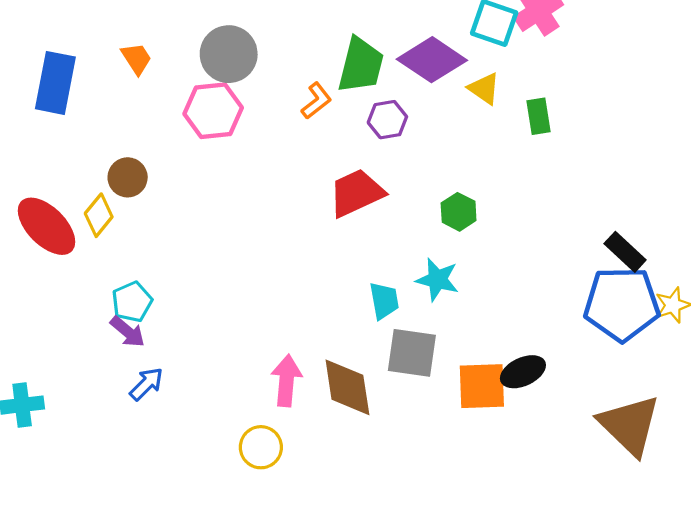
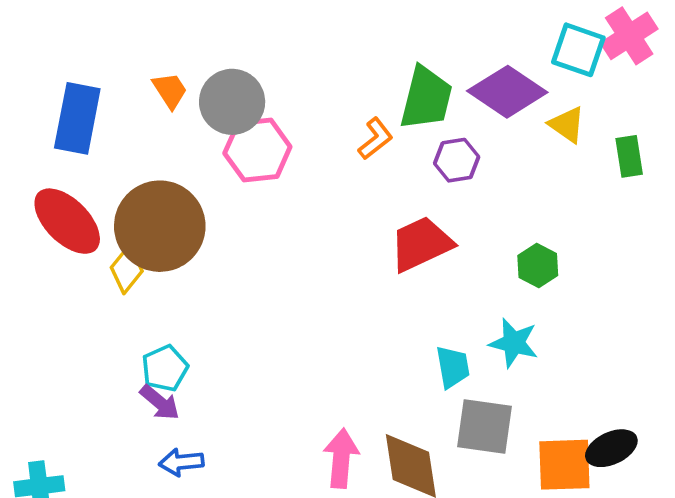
gray circle: (229, 54) -> (232, 102), moved
brown circle: (128, 177) -> (160, 226), size x2.0
red ellipse: (47, 226) -> (67, 221), moved
blue arrow: (146, 384) -> (181, 462), turned -141

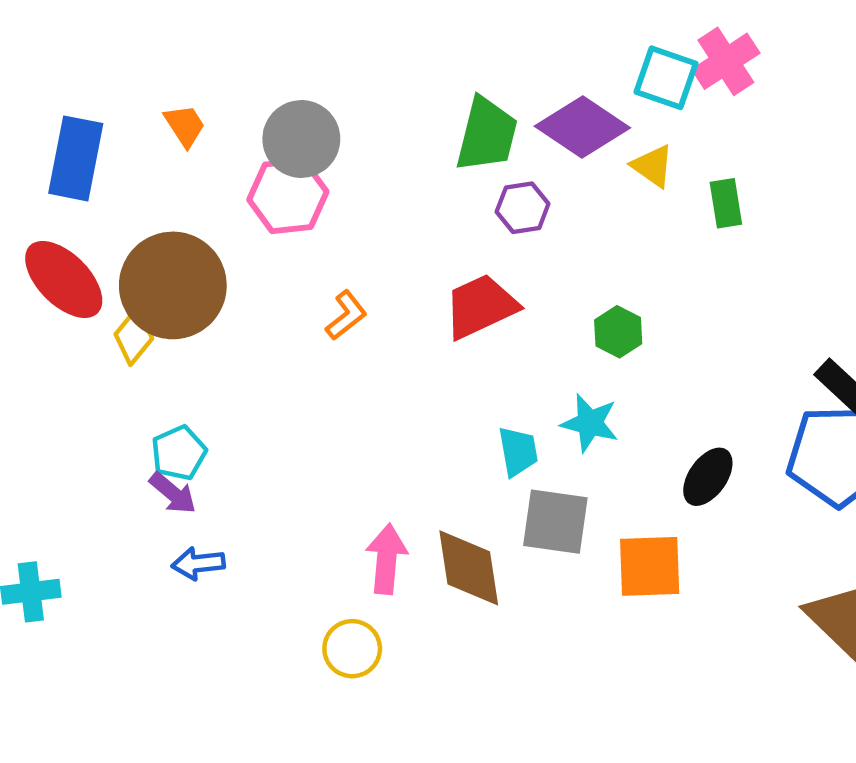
gray circle: (232, 102) -> (301, 139), moved
orange L-shape: (375, 139) -> (346, 315), moved
black ellipse: (611, 448) -> (708, 477), moved, turned -30

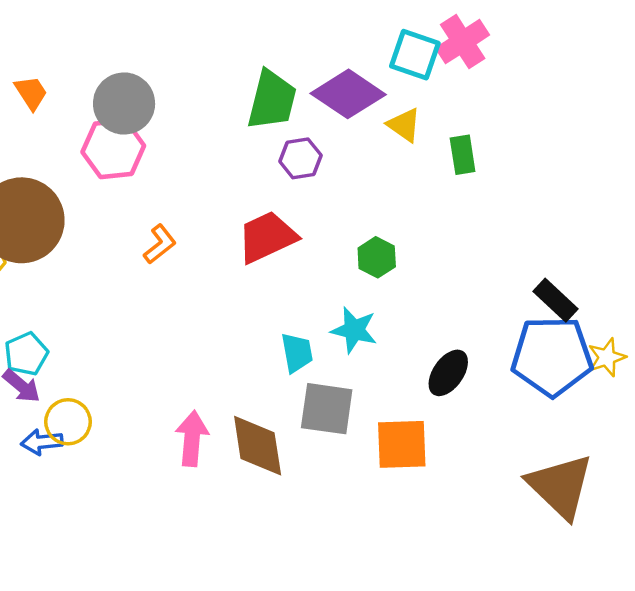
yellow circle: (352, 649) -> (68, 422), moved

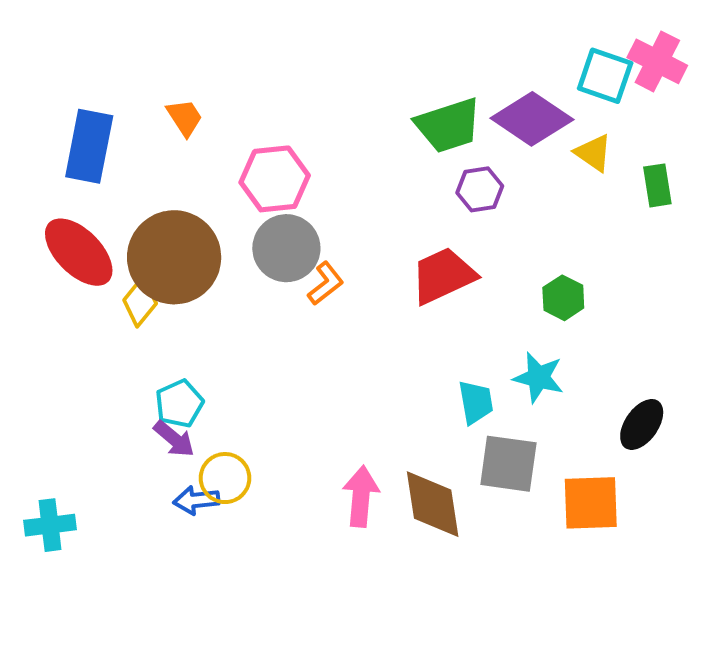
pink cross: (463, 42) -> (657, 61), turned -30
green trapezoid: (272, 100) -> (448, 125), turned 58
gray circle: (124, 104) -> (286, 248), moved

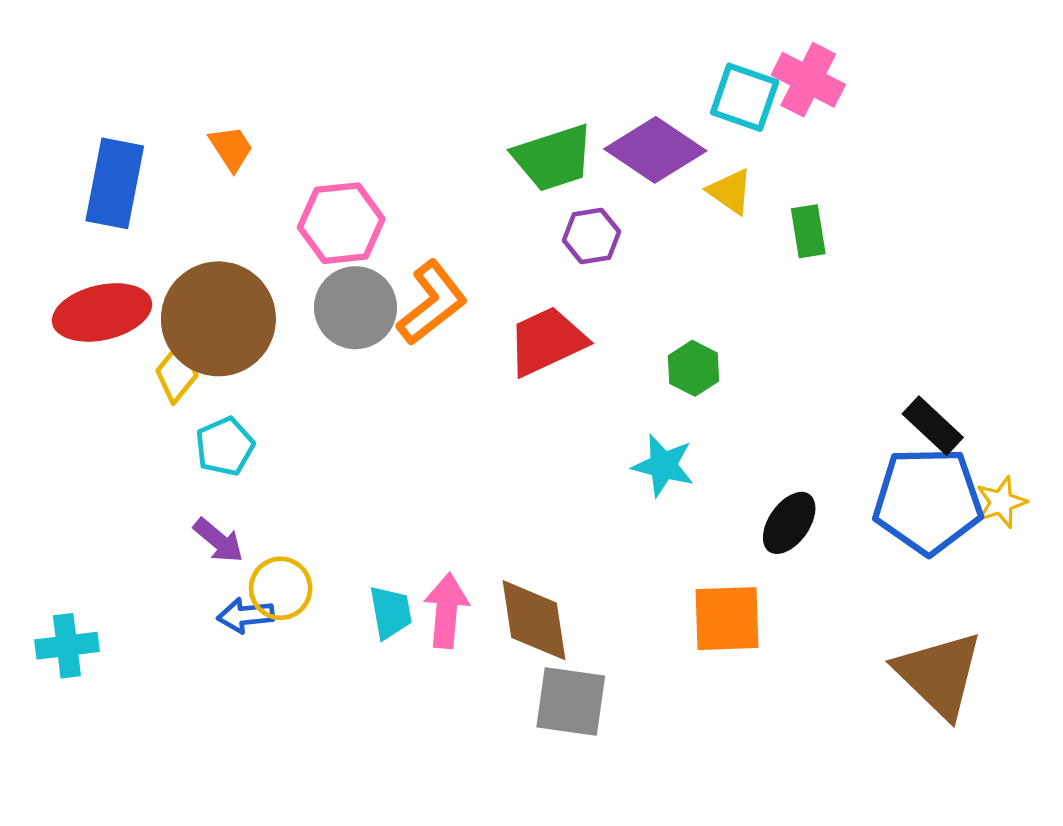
red ellipse: (79, 252) -> (102, 312), turned -58
orange L-shape: (326, 283) -> (432, 303), moved, size x1.6
cyan trapezoid: (476, 402) -> (391, 612), moved
cyan pentagon: (179, 404) -> (225, 446), moved
gray square: (508, 464) -> (571, 701), moved

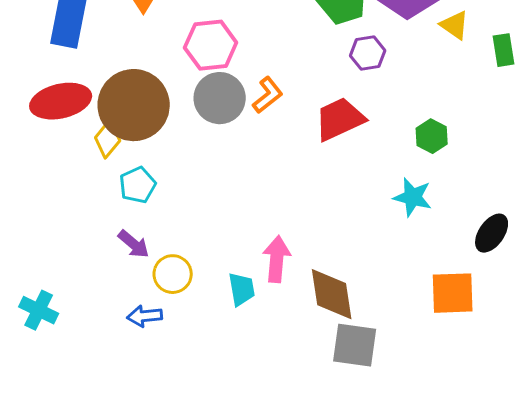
orange L-shape: (432, 303) -> (268, 95), size x0.7
pink arrow: (446, 611) -> (277, 259), moved
blue arrow: (246, 615) -> (145, 316), moved
cyan cross: (67, 646) -> (39, 310), turned 33

